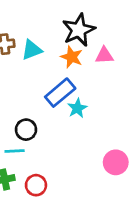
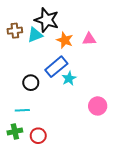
black star: (79, 30) -> (47, 20), moved, turned -30
black circle: (26, 130) -> (31, 83), moved
pink circle: (116, 162) -> (98, 106), moved

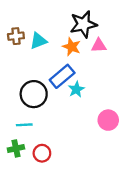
black star: (47, 20) -> (83, 24), moved, turned -30
black circle: (31, 83) -> (34, 94), size x1.5

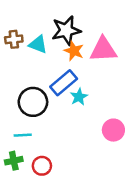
black star: (83, 24) -> (66, 30), moved
cyan triangle: (38, 41) -> (38, 44), turned 42
pink triangle: (99, 46) -> (103, 50), size x1.6

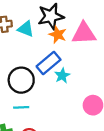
cyan line: (23, 135) -> (21, 107), moved

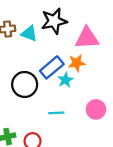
orange star: (58, 35) -> (77, 63), moved, turned -30
cyan line: (21, 107) -> (56, 113), moved

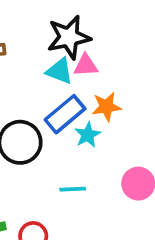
cyan triangle: (29, 33) -> (59, 71), moved
pink triangle: (87, 38) -> (86, 65), moved, size x0.6

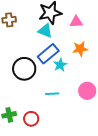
pink triangle: (86, 65) -> (76, 22), moved
orange star: (106, 107) -> (80, 49), moved

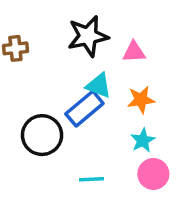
cyan triangle: (45, 31) -> (99, 86), moved
cyan star: (60, 65) -> (143, 140), moved

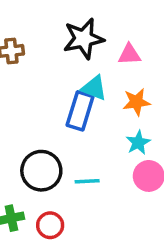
blue rectangle: (84, 109) -> (80, 111), turned -33
black circle: (42, 135) -> (41, 171), moved

